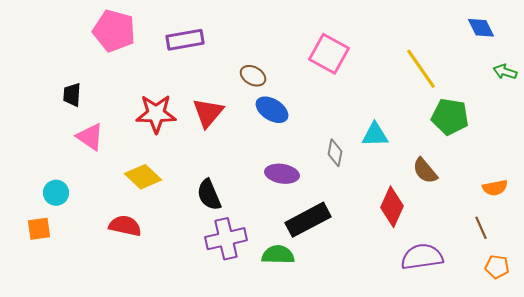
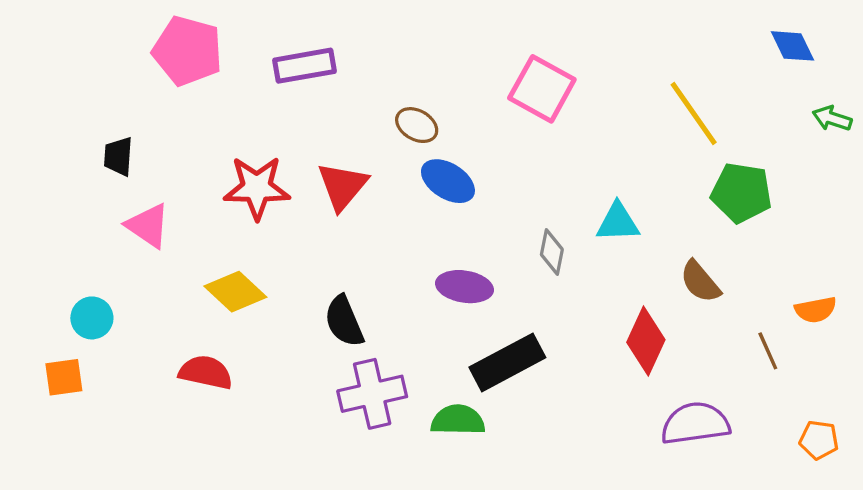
brown line: (481, 228) -> (768, 351), moved

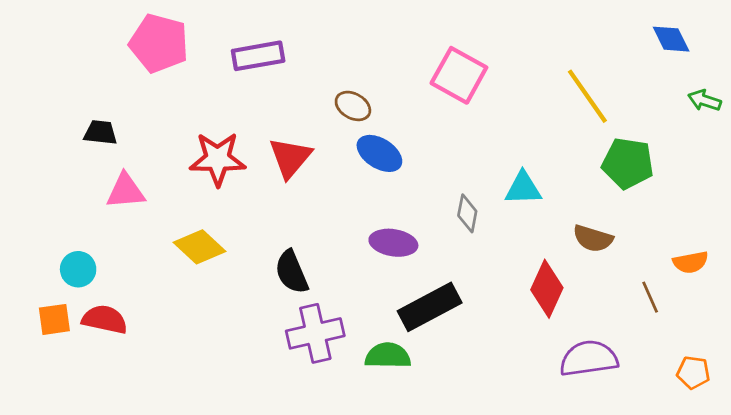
black trapezoid: (118, 156) -> (100, 132), turned 92
pink triangle: (148, 226) -> (126, 191), turned -39
brown semicircle: (700, 282) -> (593, 239), turned -33
red semicircle: (206, 372) -> (105, 319), moved

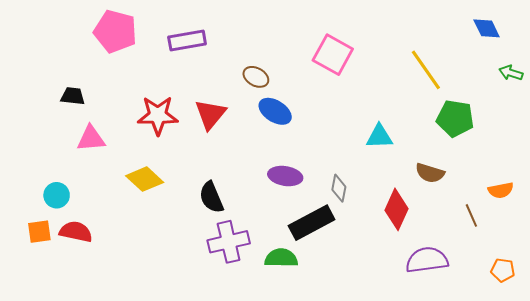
gray diamond: (467, 213) -> (339, 188), moved

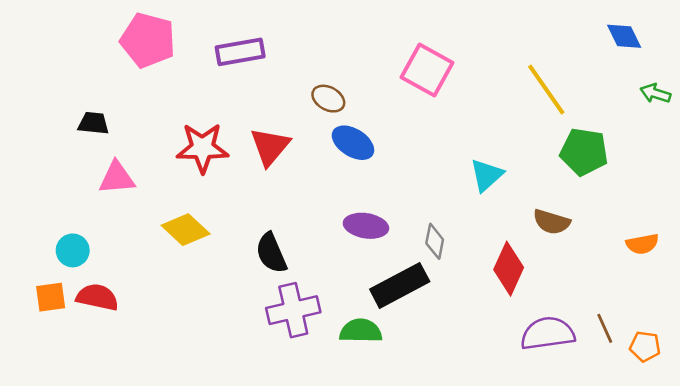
cyan triangle: (379, 137) -> (487, 175), turned -40
brown line: (471, 215) -> (605, 328), moved

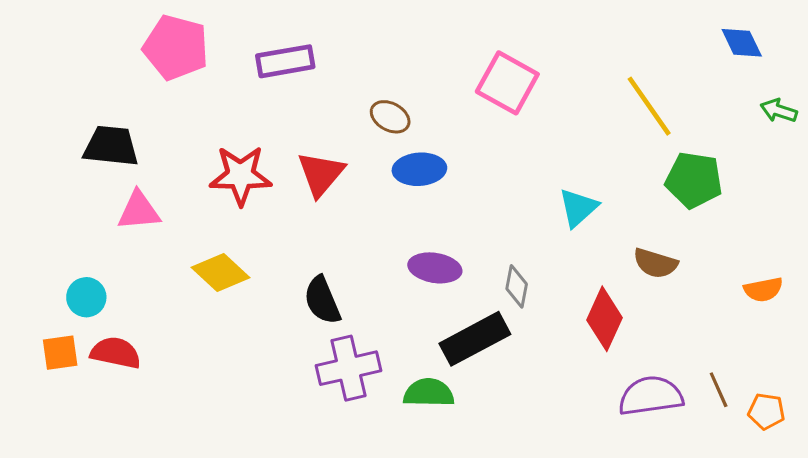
black trapezoid: (93, 123) -> (111, 146), size x1.5
blue ellipse: (353, 143) -> (419, 169), turned -36

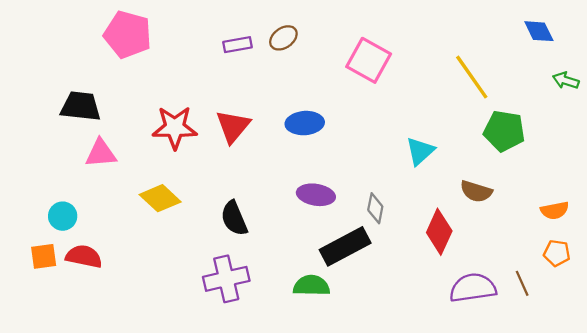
purple rectangle: (285, 61) -> (237, 45), moved, size x0.7
brown ellipse: (390, 117) -> (283, 38), moved, turned -64
purple cross: (348, 368) -> (226, 279), moved
orange pentagon: (766, 411) -> (557, 253), moved

